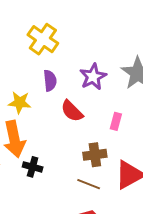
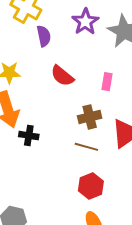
purple star: (93, 77) -> (85, 22), moved
purple semicircle: (50, 81) -> (44, 36), moved

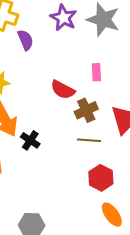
red semicircle: (62, 76) -> (63, 90), moved
black cross: (29, 136) -> (30, 140), turned 36

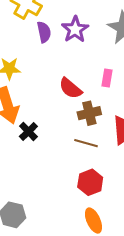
purple star: (63, 18) -> (75, 29), moved

